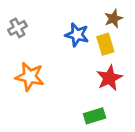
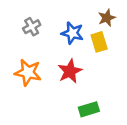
gray cross: (17, 28) -> (32, 27), moved
red star: (109, 78) -> (70, 71), moved

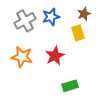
gray cross: (32, 27) -> (25, 21), size x1.5
blue star: (72, 33) -> (51, 17), moved, turned -30

